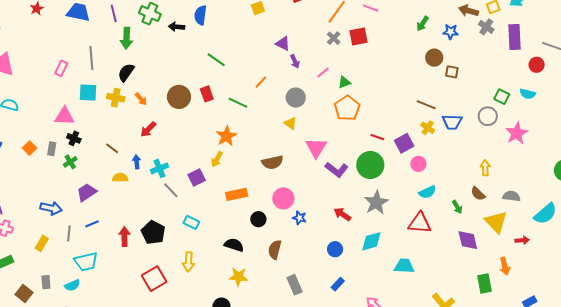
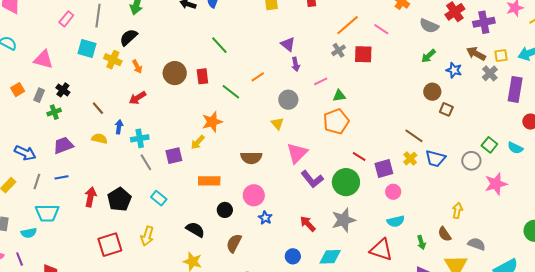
pink triangle: (64, 116) -> (43, 59), moved

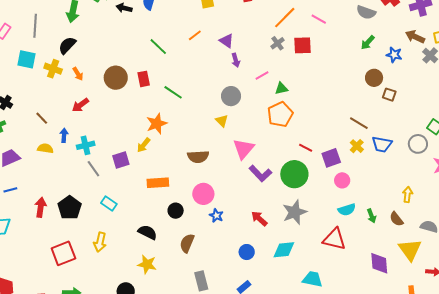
orange line: (258, 77) -> (195, 35), moved
green arrow: (421, 242) -> (372, 216), moved

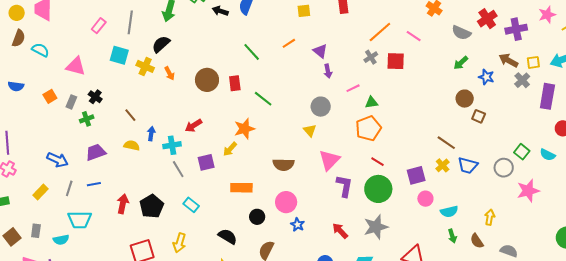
red arrow: (80, 105) -> (193, 126), moved
red line: (306, 148) -> (378, 162), moved
purple L-shape: (260, 174) -> (344, 186), turned -130
cyan semicircle: (347, 210) -> (449, 211), moved

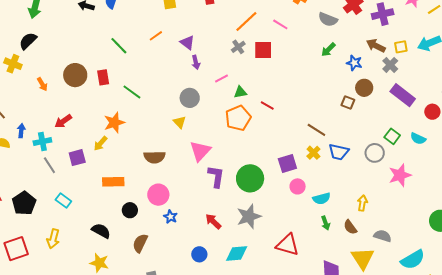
orange arrow: (170, 73) -> (42, 84), moved
purple rectangle: (547, 96) -> (403, 95), moved, turned -60
brown circle: (465, 99) -> (364, 88), moved
red line: (378, 162) -> (267, 106), moved

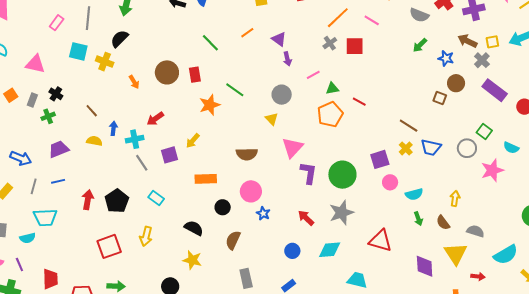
green line: (132, 92) -> (235, 90), moved
orange star: (114, 123) -> (210, 105), moved
cyan semicircle: (418, 139) -> (511, 148), moved

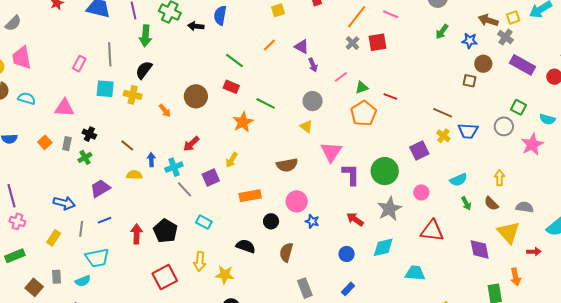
red rectangle: (195, 75) -> (231, 87), moved, turned -49
pink circle: (390, 182) -> (421, 192), moved
yellow star: (192, 260) -> (225, 275), moved

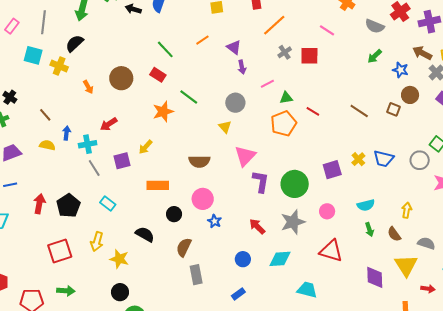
orange line: (357, 17) -> (274, 25), moved
brown line: (443, 113) -> (359, 111), moved
gray rectangle: (305, 288) -> (196, 275), moved

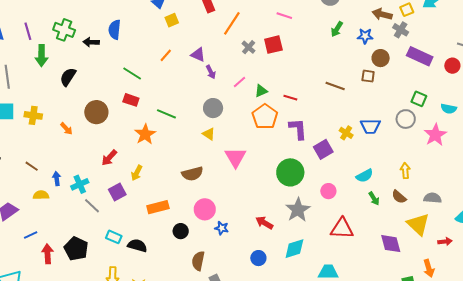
black semicircle: (74, 43) -> (68, 77), moved
red arrow: (109, 124) -> (109, 158), moved
purple L-shape: (261, 182) -> (298, 129), moved
blue line: (10, 185) -> (31, 235), moved
black semicircle: (145, 234) -> (137, 246), moved

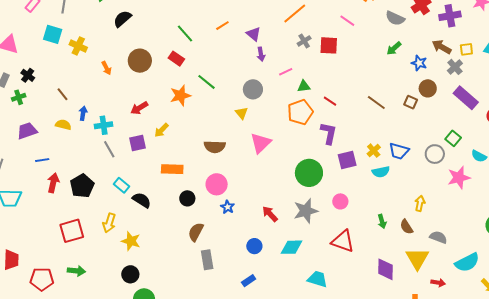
cyan semicircle: (365, 176) -> (381, 172), moved

